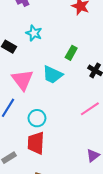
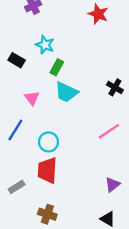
green rectangle: (71, 53) -> (57, 67), moved
pink triangle: (22, 80) -> (32, 98), size x0.6

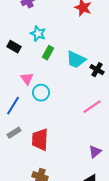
cyan trapezoid: (66, 92) -> (76, 60), moved
cyan circle: (49, 142) -> (41, 93), moved
gray rectangle: (17, 187) -> (14, 133), moved

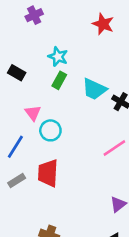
cyan star: (38, 34) -> (58, 57), moved
red trapezoid: (40, 140) -> (48, 173), moved

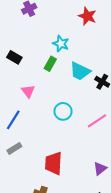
cyan star: (58, 57) -> (61, 44), moved
cyan circle: (50, 130) -> (63, 111), moved
red trapezoid: (48, 173) -> (53, 163), moved

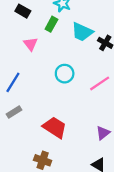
black rectangle: (14, 57) -> (23, 11), moved
pink triangle: (28, 91) -> (31, 44), moved
red trapezoid: (53, 163) -> (55, 127), turned 120

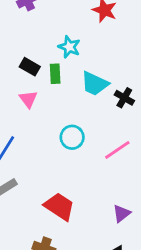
black rectangle: (23, 11) -> (30, 67), moved
green rectangle: (51, 24) -> (55, 74), turned -32

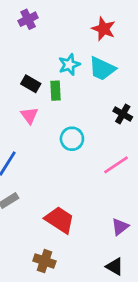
cyan star: (69, 47) -> (69, 65), turned 30
cyan trapezoid: (95, 84) -> (102, 69), moved
cyan circle: (72, 137) -> (72, 139), moved

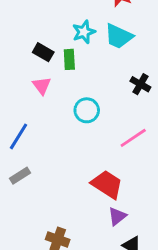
red trapezoid: (60, 220) -> (107, 184), moved
purple triangle: (120, 227) -> (117, 216), moved

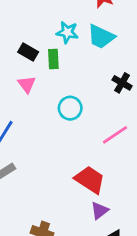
cyan star: (84, 32) -> (67, 32), turned 30

